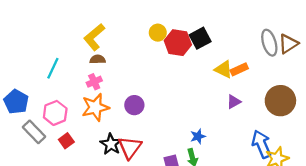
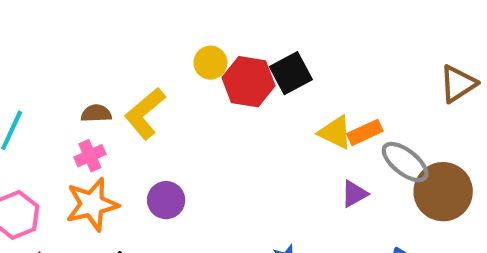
yellow L-shape: (94, 37) -> (145, 113), moved
gray ellipse: (269, 43) -> (405, 162), moved, turned -35

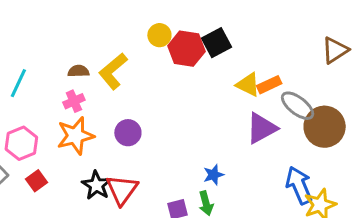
purple triangle: (354, 194) -> (262, 128), size x1.6

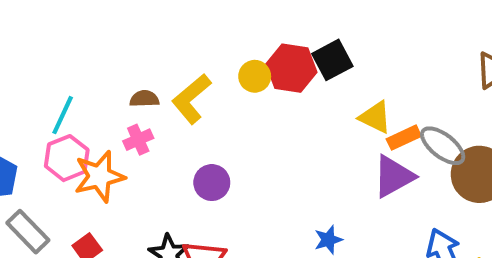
yellow circle: (159, 35) -> (255, 76), moved
orange rectangle: (269, 85) -> (404, 138), moved
orange star: (75, 136) -> (99, 176), moved
pink hexagon: (21, 143) -> (67, 158), moved

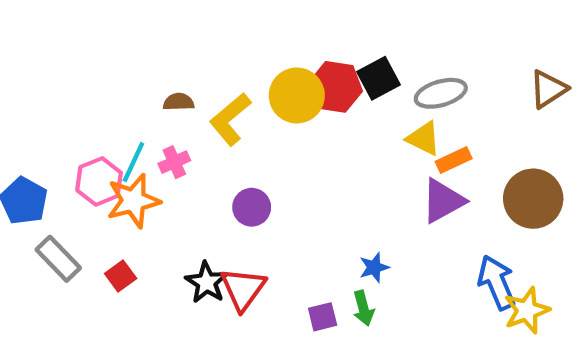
yellow circle: (255, 76) -> (297, 95), size x1.6
brown semicircle: (144, 99) -> (179, 102), moved
cyan line: (63, 115) -> (133, 162), moved
gray ellipse: (443, 146) -> (441, 93), moved, turned -54

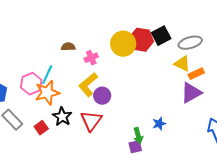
yellow L-shape: (230, 119) -> (88, 85), moved
pink cross: (174, 162) -> (91, 58), moved
black star: (207, 282) -> (62, 117), moved
red triangle: (243, 289) -> (91, 121), moved
green arrow: (363, 308) -> (138, 136), moved

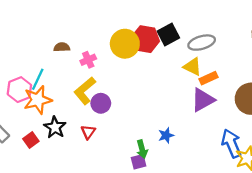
red triangle: (91, 121) -> (88, 132), size x0.6

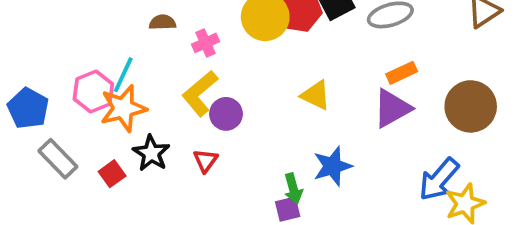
yellow triangle: (192, 67) -> (316, 95), moved
blue star: (166, 135) -> (332, 166), size x1.5
blue arrow: (231, 143) -> (439, 179), turned -116

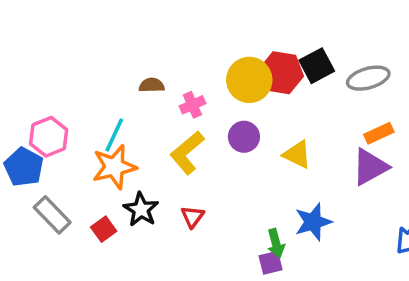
pink hexagon: (93, 91) -> (49, 137), moved
purple circle: (226, 114) -> (244, 137), moved

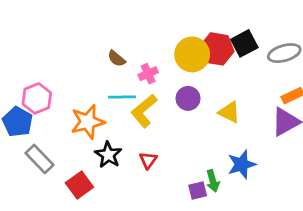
brown semicircle: (152, 85) -> (117, 59), turned -138
cyan line: (114, 135) -> (122, 97), moved, turned 64
red square: (104, 229) -> (79, 185), moved, size x1.4
purple square: (271, 263) -> (198, 191), moved

